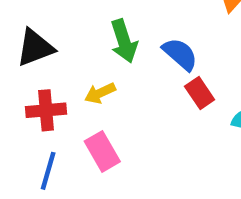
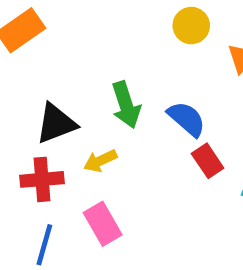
black triangle: (35, 48) -> (56, 123), moved

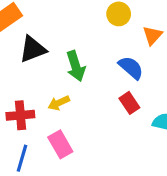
blue semicircle: (187, 119) -> (131, 68), moved
black triangle: (56, 123) -> (33, 49), moved

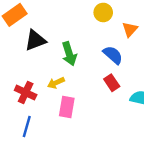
red cross: (20, 115) -> (26, 93), turned 30
pink rectangle: (60, 144) -> (67, 107), moved, turned 40

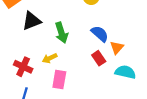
orange triangle: (130, 29) -> (117, 48), moved

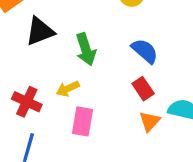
orange triangle: (117, 48) -> (150, 121), moved

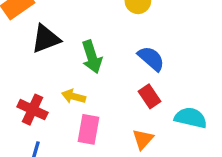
yellow arrow: (68, 89) -> (74, 96), turned 40
orange triangle: (150, 121) -> (143, 139), moved

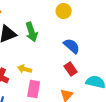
green arrow: (92, 57) -> (32, 32), moved

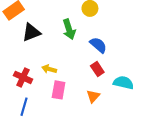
green arrow: (32, 32) -> (69, 29), moved

